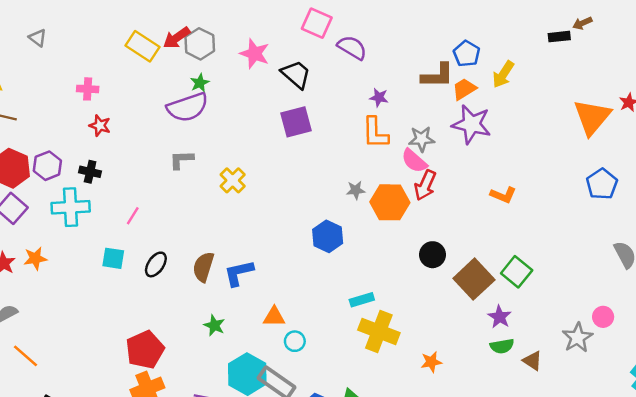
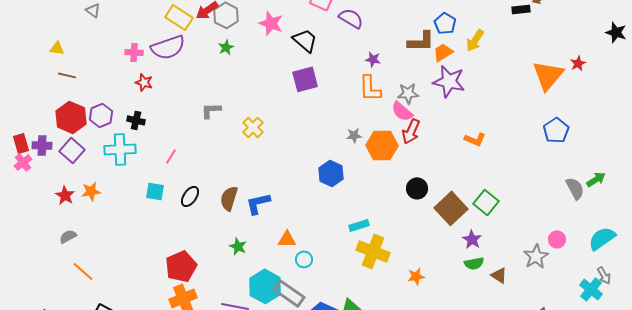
purple semicircle: (188, 107) -> (168, 47), moved

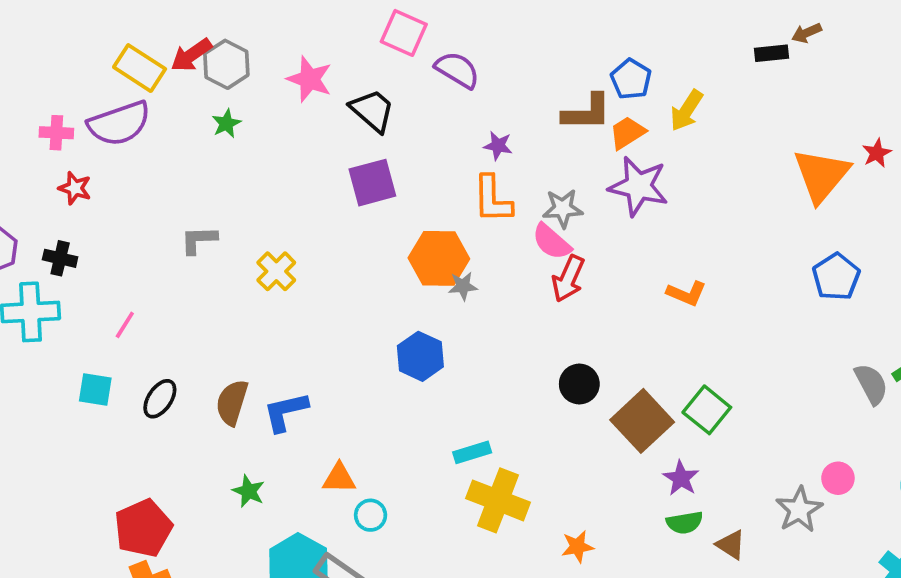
orange hexagon: (382, 145) -> (439, 258), moved

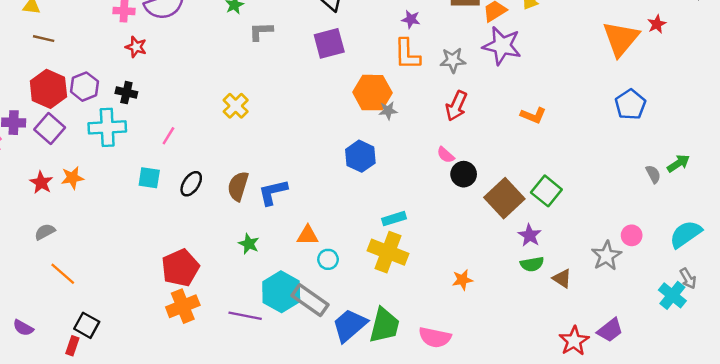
gray L-shape: (199, 240) -> (261, 31), moved
pink semicircle: (552, 242) -> (446, 155), moved, size x0.7
yellow cross: (276, 271) -> (236, 106), moved
gray semicircle: (871, 384) -> (653, 174), size x0.7
yellow cross: (498, 500) -> (388, 252), moved

